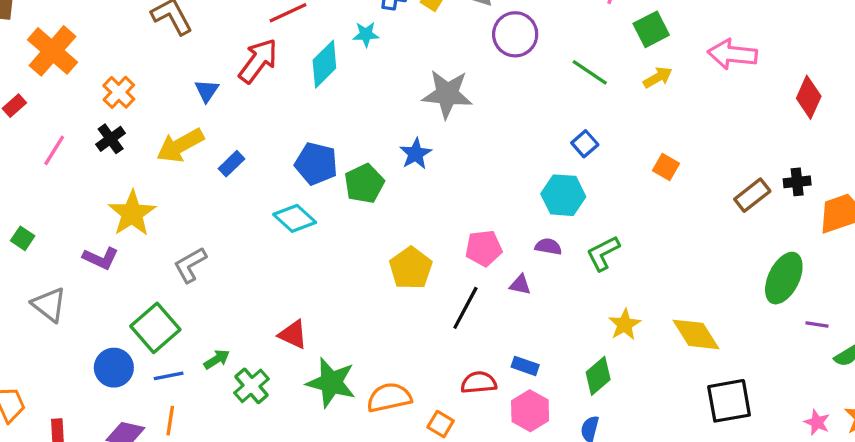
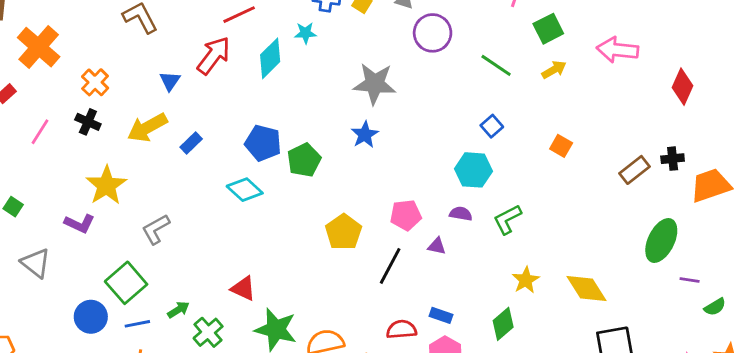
black cross: (111, 139) -> (88, 122), turned -30
blue star: (416, 154) -> (365, 135), moved

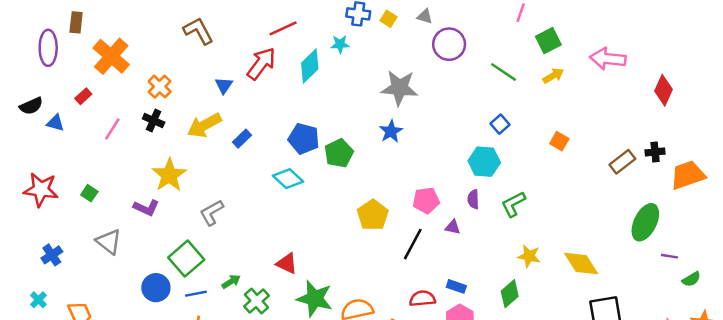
purple semicircle: (461, 214) -> (473, 199), turned -102
yellow star: (526, 280) -> (529, 256), turned -30

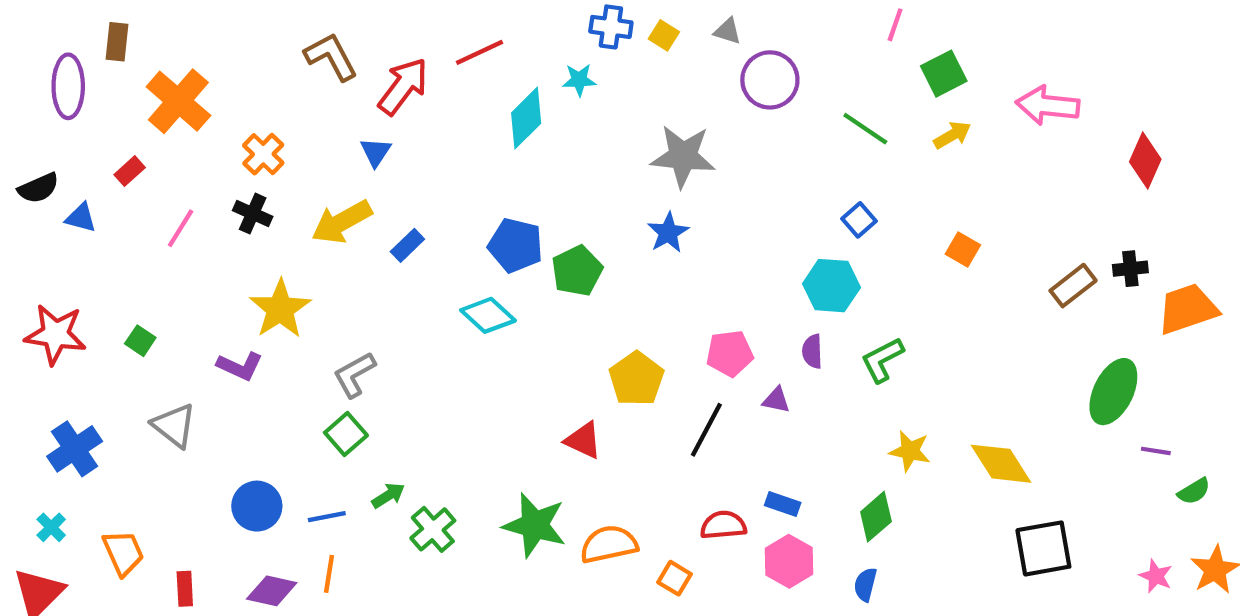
red arrow: (261, 64) -> (403, 86), moved
blue cross: (52, 255) -> (75, 449), size x1.4
green square: (186, 259) -> (346, 434), moved, size x0.7
red triangle: (287, 263) -> (583, 440), moved

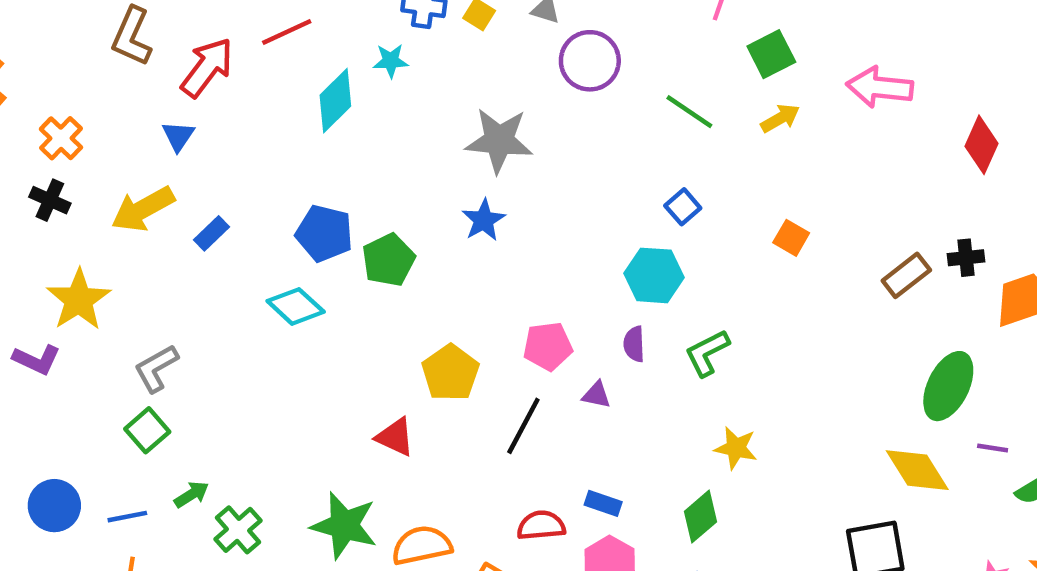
brown L-shape: (331, 57) -> (132, 36), turned -128
yellow diamond: (1001, 464) -> (917, 470), moved

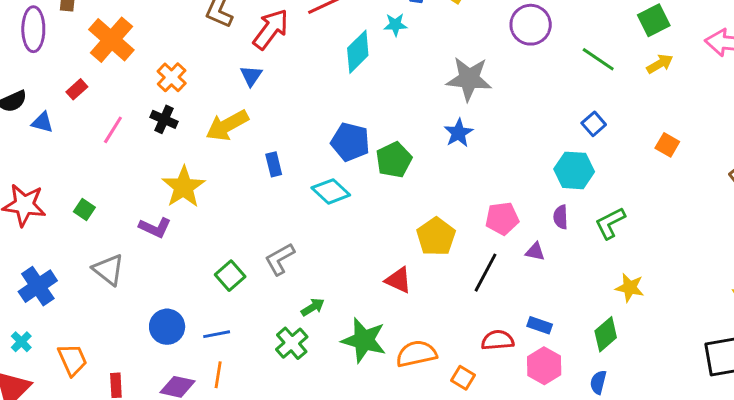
blue rectangle: (211, 233) -> (274, 164), moved, turned -60
gray L-shape: (156, 368) -> (280, 259), moved
green arrow: (192, 494) -> (313, 307), moved

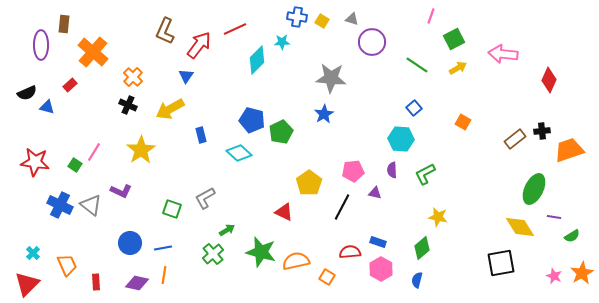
pink line: (113, 130) -> (94, 152), moved
purple L-shape: (155, 228) -> (121, 191), moved
green square: (230, 276) -> (172, 209), turned -30
blue cross: (38, 286) -> (60, 205), moved, turned -30

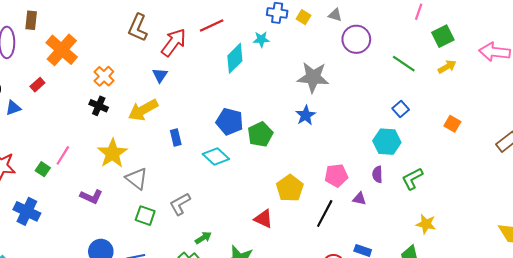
blue triangle: (47, 107) -> (13, 108), turned -35
gray triangle: (91, 205) -> (137, 179), moved

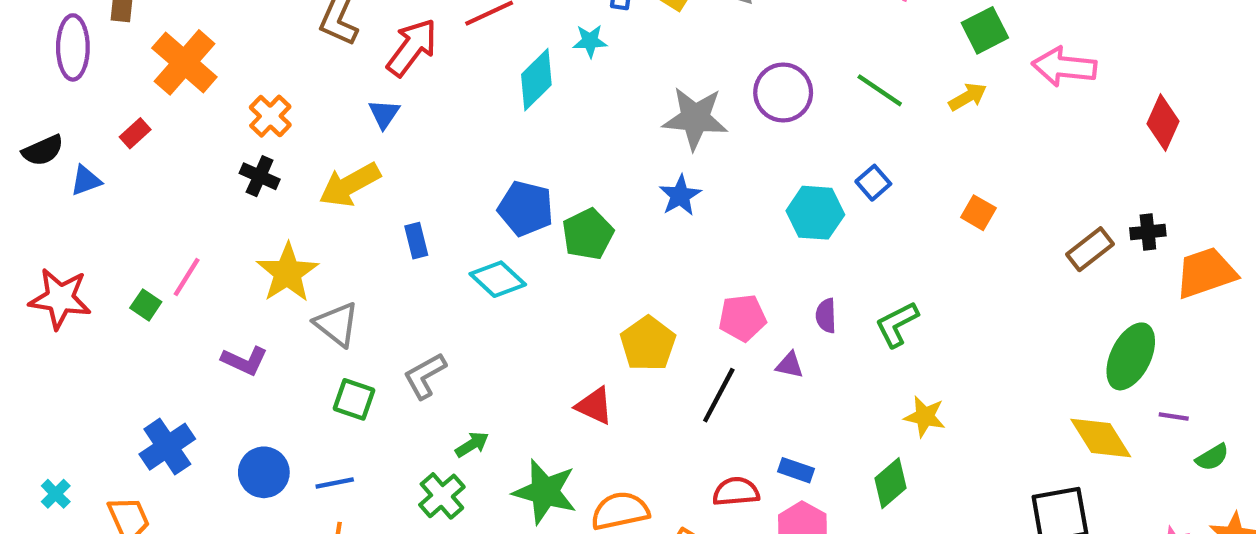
green square: (443, 36) -> (985, 30), moved
purple circle: (356, 39) -> (783, 93), moved
cyan hexagon: (387, 142) -> (815, 213), moved
blue cross: (27, 211) -> (167, 447), moved, turned 30

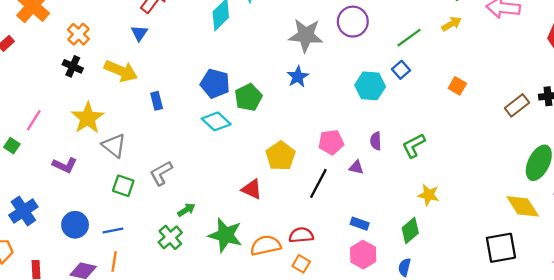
green line: (880, 90) -> (409, 38), moved, turned -70
yellow arrow: (350, 185) -> (121, 71), turned -128
cyan diamond: (498, 279) -> (216, 121), moved
green square: (146, 305) -> (12, 146), moved
red semicircle: (736, 492) -> (301, 235), moved

